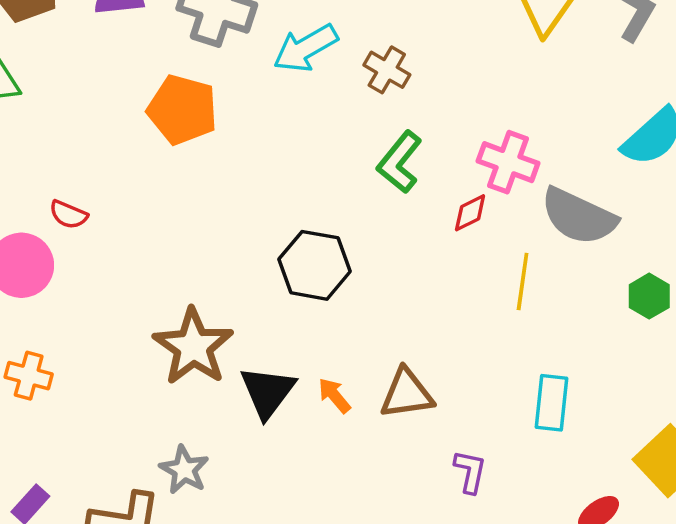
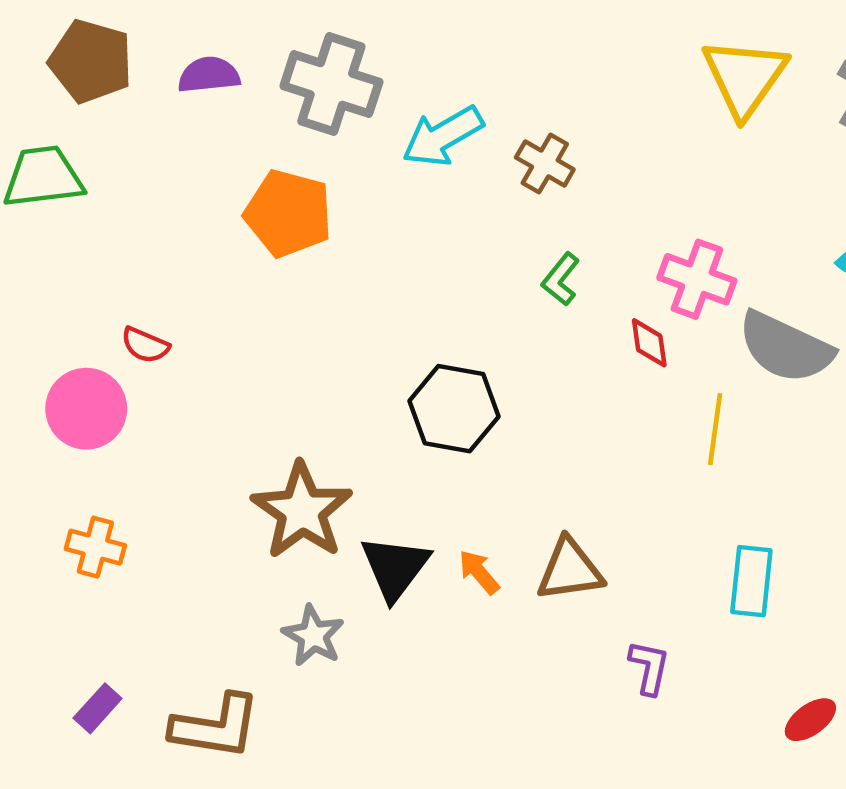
green L-shape: (400, 162) -> (561, 279), size x0.7
red diamond: (470, 213) -> (649, 343), turned -72
gray star: (184, 470) -> (313, 636), moved

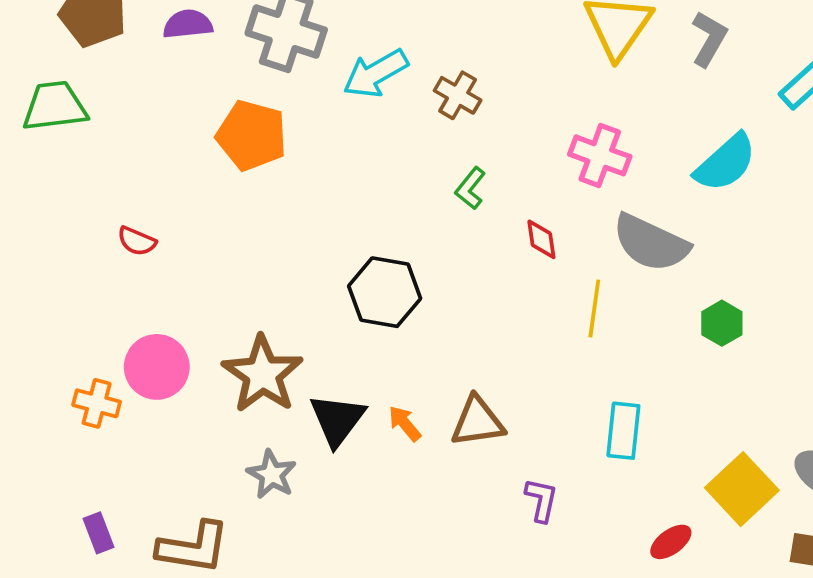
pink cross: (697, 279) -> (600, 155), moved
pink circle: (86, 409) -> (157, 367), moved
purple rectangle: (98, 708) -> (98, 533), turned -63

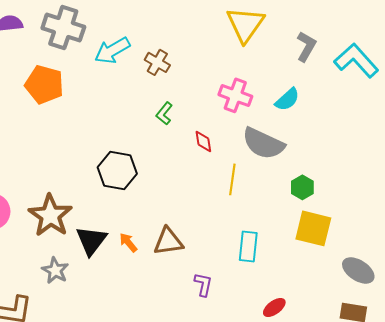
gray L-shape: (709, 39) -> (306, 46), moved
cyan semicircle: (726, 163) -> (287, 99), moved, size x0.7
yellow square: (742, 489) -> (313, 228), moved, turned -33

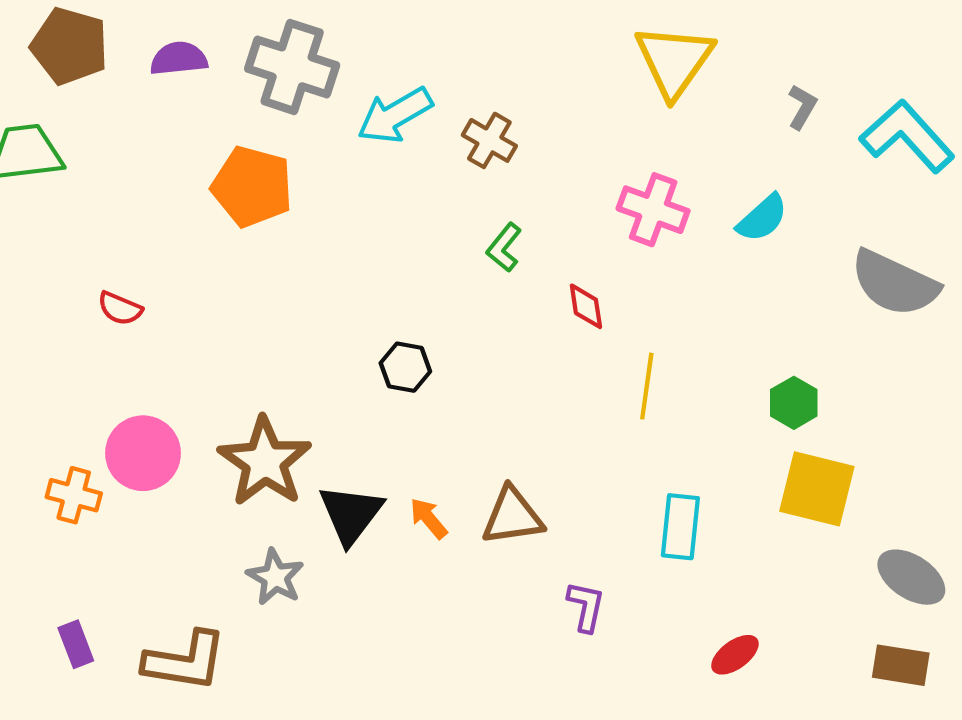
gray L-shape: (306, 46) -> (802, 107), size x0.7
gray semicircle: (263, 143) -> (895, 283), moved
black hexagon: (117, 170) -> (405, 367), size x0.6

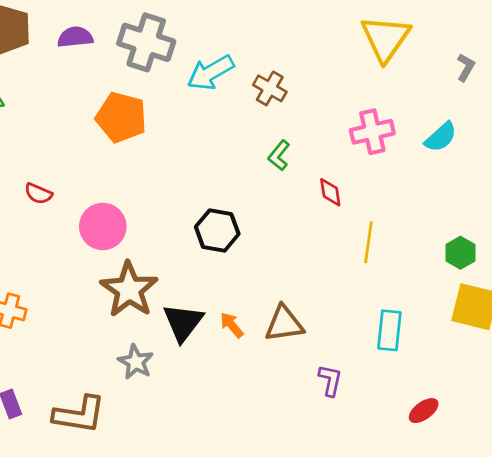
pink cross: (653, 210) -> (372, 132), turned -33
black hexagon: (405, 367) -> (217, 230), size x1.4
pink circle: (143, 453) -> (103, 226), moved

